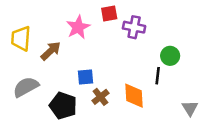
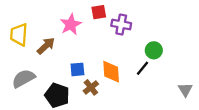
black line: (158, 76) -> (143, 68), turned 32
orange diamond: (134, 96) -> (111, 72), moved
gray triangle: (190, 108) -> (185, 90), moved

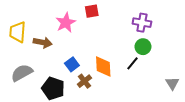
purple cross: (121, 24) -> (142, 23), moved
brown arrow: (46, 46) -> (43, 42), turned 54
blue square: (77, 69) -> (72, 64), turned -32

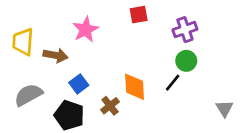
red square: (92, 11) -> (139, 15), moved
purple cross: (142, 23) -> (185, 30), turned -30
blue square: (72, 64) -> (79, 84), moved

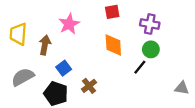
purple cross: (185, 30) -> (150, 24), turned 30
brown arrow: (56, 55) -> (45, 45), turned -90
orange diamond: (135, 87) -> (113, 45), moved
gray triangle: (224, 108) -> (182, 88), turned -48

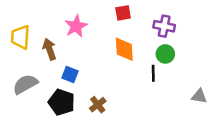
brown arrow: (45, 45) -> (49, 49), turned -30
black line: (140, 67) -> (153, 73), turned -40
blue square: (64, 68) -> (70, 75), turned -32
brown cross: (89, 86) -> (98, 105), moved

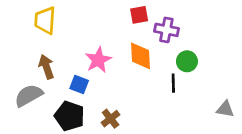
pink star: (76, 26) -> (98, 60), moved
purple cross: (164, 26) -> (166, 30), moved
yellow trapezoid: (20, 37) -> (45, 20), moved
brown arrow: (49, 49) -> (46, 67), moved

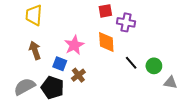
green circle: (187, 61) -> (154, 66), moved
black line: (173, 83) -> (131, 63), turned -40
gray semicircle: (29, 95) -> (25, 87), moved
brown cross: (111, 119) -> (78, 75), moved

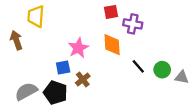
brown arrow: (35, 50) -> (16, 40), moved
blue square: (60, 64) -> (63, 67), turned -32
gray triangle: (171, 82) -> (182, 77), moved

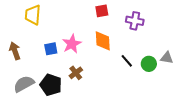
purple cross: (133, 24) -> (135, 21), moved
brown arrow: (16, 40) -> (15, 51), moved
blue square: (63, 67) -> (51, 49), moved
gray triangle: (182, 77) -> (167, 58), moved

